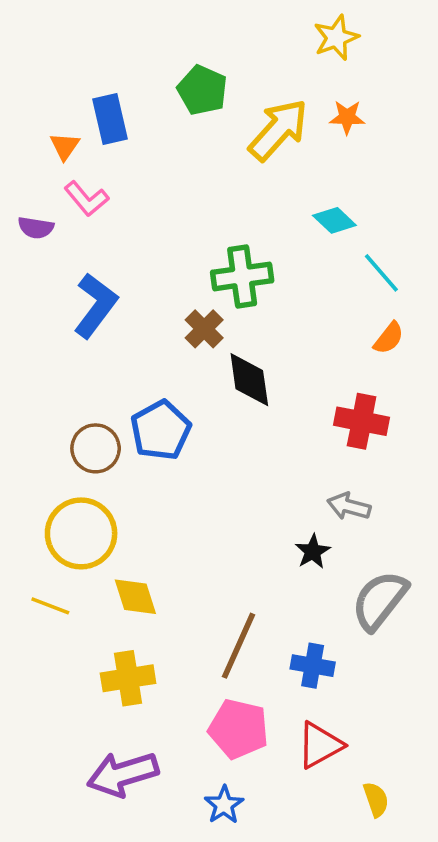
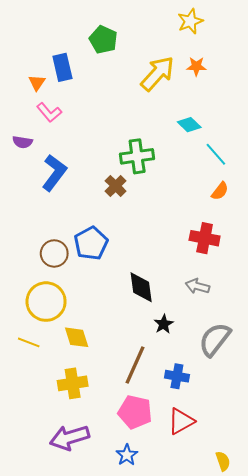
green pentagon: (202, 90) -> (103, 40), moved
purple semicircle: (36, 228) -> (22, 142), moved
black diamond: (249, 380) -> (141, 287), moved
black star: (313, 552) -> (164, 324), moved
yellow semicircle: (376, 799) -> (223, 461), moved

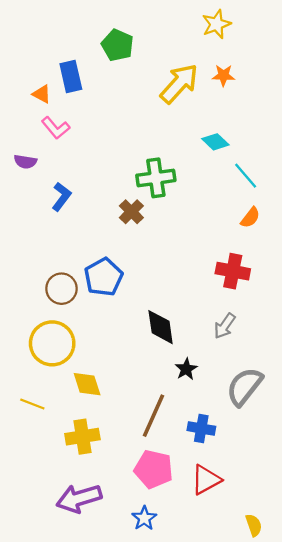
orange triangle: (37, 83) -> (42, 94), turned -36
blue L-shape: (54, 173) -> (61, 197), size x0.7
gray arrow: (197, 286) -> (225, 326), turned -70
yellow line: (29, 342) -> (32, 404), moved

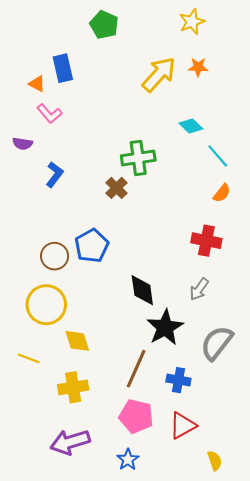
green pentagon: (117, 45) -> (104, 25), moved
black star: (186, 369) -> (165, 327), size x1.8
yellow semicircle: (254, 525) -> (215, 461), moved

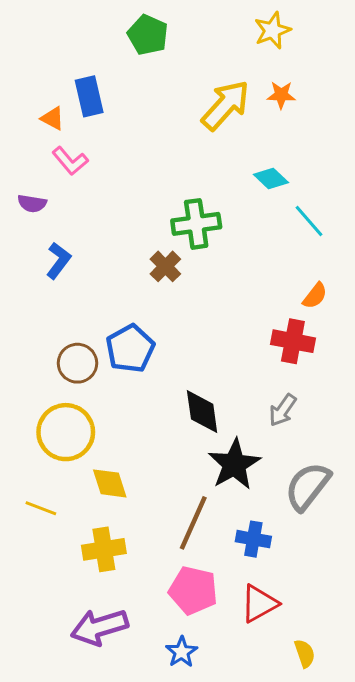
blue L-shape: (55, 175) -> (58, 261), moved
orange semicircle: (222, 193) -> (315, 296), moved

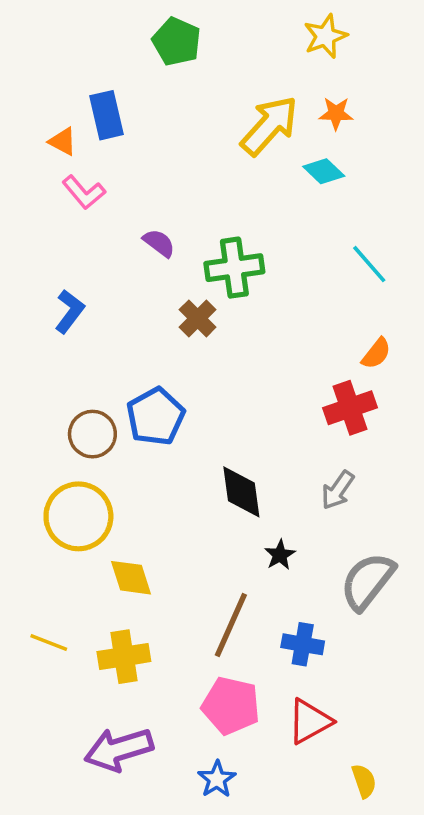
cyan diamond: (271, 179) -> (324, 171), moved
purple semicircle: (32, 203) -> (159, 243), moved, turned -152
red cross: (293, 341) -> (350, 408), turned -30
black star: (234, 464) -> (280, 555), size x0.5
yellow line: (41, 508) -> (49, 643), moved

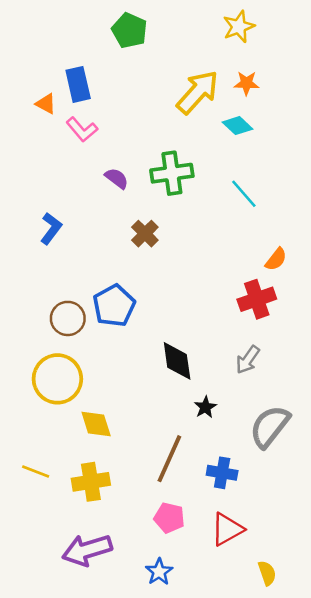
pink L-shape: (84, 192) -> (82, 129), moved
cyan line: (369, 264) -> (244, 194), moved
green cross: (234, 268) -> (172, 173), moved
pink pentagon: (231, 706) -> (169, 518), size x0.7

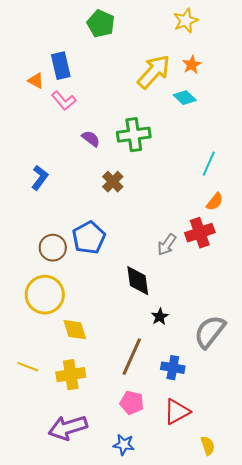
orange star: (246, 83) -> (192, 65), turned -30
cyan line: (244, 194) -> (209, 164), moved, turned 65
gray arrow: (248, 360) -> (167, 245), moved
blue star: (159, 572) -> (124, 445), turned -30

